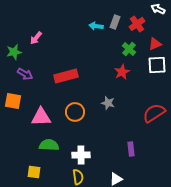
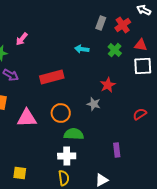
cyan arrow: (96, 26) -> (82, 49), moved
red triangle: (155, 44) -> (141, 45), turned 32
red star: (122, 72) -> (108, 85), moved
red semicircle: (154, 113) -> (140, 114), size x0.6
green semicircle: (49, 145) -> (74, 134), moved

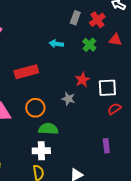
white square: (143, 66) -> (107, 88), moved
purple rectangle: (117, 150) -> (106, 146), moved

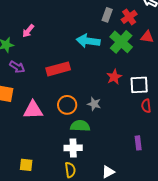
cyan arrow: (56, 44) -> (88, 41), size x1.6
green cross: (89, 45) -> (121, 42), size x1.6
gray star: (68, 99) -> (94, 104), moved
red semicircle: (114, 109) -> (146, 106), turned -64

